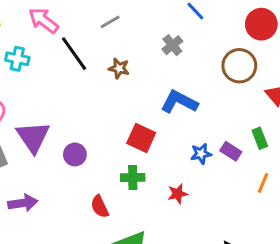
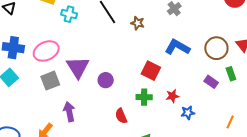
brown circle: (239, 66) -> (216, 48), moved
blue star: (201, 154) -> (188, 113), moved
orange line: (263, 183) -> (230, 122), moved
red star: (178, 194) -> (172, 96), moved
purple arrow: (23, 203) -> (69, 112), turned -96

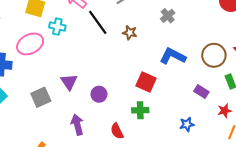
pink ellipse: (46, 51) -> (30, 44), moved
purple triangle: (78, 67) -> (69, 82), size x0.7
purple rectangle: (211, 82) -> (201, 91), moved
red star: (172, 96) -> (225, 111), moved
purple arrow: (69, 112) -> (77, 125), moved

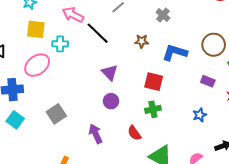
brown star: (130, 33) -> (142, 41), moved
purple triangle: (69, 82) -> (110, 73), moved

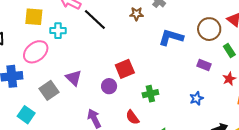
brown star: (142, 41) -> (136, 14), moved
purple triangle: (110, 73) -> (74, 78), moved
red square: (154, 82) -> (125, 69), moved, turned -36
gray square: (56, 114) -> (49, 90), moved
cyan square: (15, 120) -> (26, 115), moved

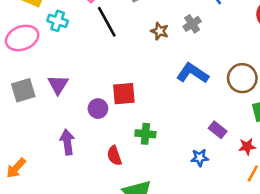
purple rectangle: (204, 65) -> (218, 130), moved

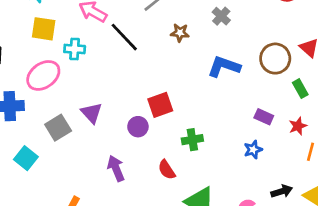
gray cross: (192, 24) -> (221, 16), moved

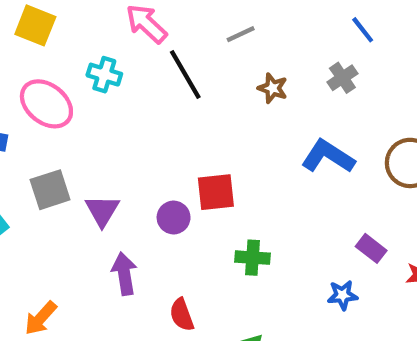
yellow square: (44, 29) -> (35, 25), moved
pink ellipse: (43, 75) -> (46, 104), turned 60
purple triangle: (92, 113) -> (102, 211), moved
red semicircle: (167, 170) -> (182, 315), moved

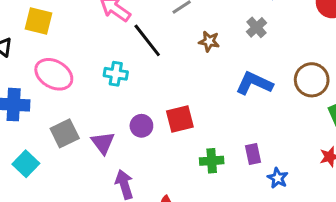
cyan cross: (104, 75) -> (116, 74), moved
purple circle: (174, 218) -> (141, 126), moved
purple rectangle: (371, 248) -> (253, 154), moved, turned 48
blue star: (342, 295) -> (278, 178), turned -30

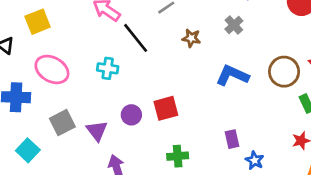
yellow square: (38, 21) -> (38, 22), turned -35
green cross: (212, 161) -> (178, 156), moved

